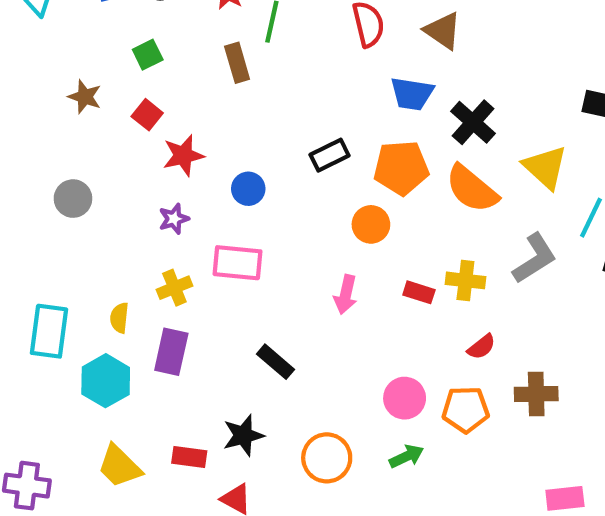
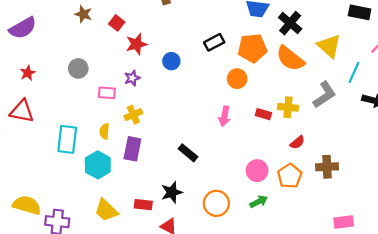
pink rectangle: (238, 263) -> (107, 93), moved, size x0.7
orange pentagon: (466, 409) -> (290, 176), turned -30

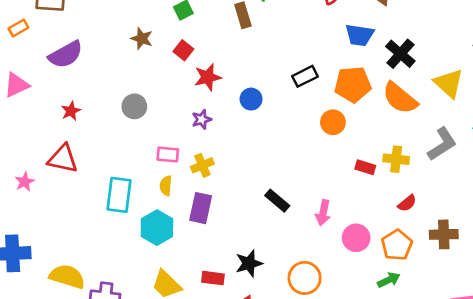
pink rectangle: (107, 93) -> (168, 154), moved
pink arrow: (224, 116) -> (323, 213), moved
black rectangle: (188, 153) -> (277, 201), moved
green arrow: (259, 202) -> (389, 280), moved

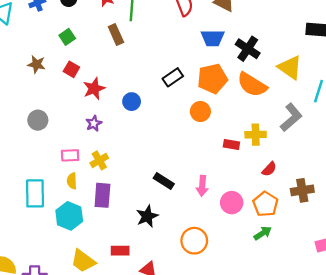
black star: (249, 263) -> (147, 216), moved

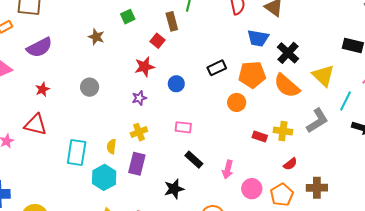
red square: (71, 69) -> (158, 41), moved
pink rectangle: (70, 155) -> (183, 127), moved

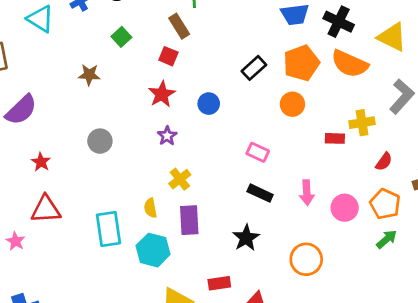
pink rectangle: (183, 127) -> (258, 152), moved, turned 35

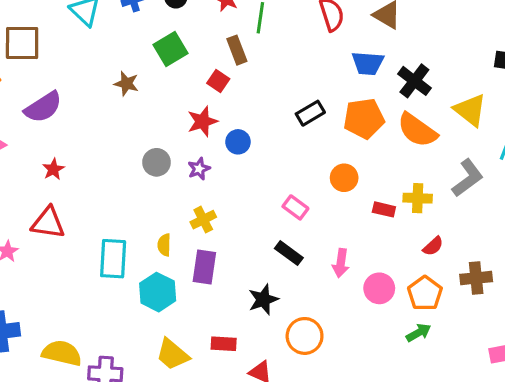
green square: (121, 37) -> (171, 49), size x1.5
blue circle: (209, 104) -> (238, 142), moved
orange circle: (292, 104) -> (344, 178), moved
gray circle: (100, 141) -> (156, 162), moved
orange circle: (306, 259) -> (305, 336), moved

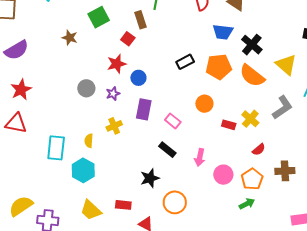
red star: (53, 169) -> (21, 90), size x1.5
yellow cross: (418, 198) -> (250, 119), turned 36
purple rectangle: (204, 267) -> (144, 109), moved
yellow semicircle: (62, 353) -> (21, 206), turned -50

